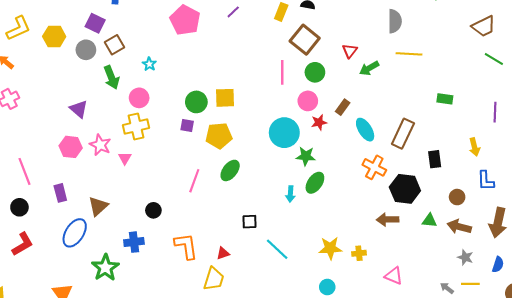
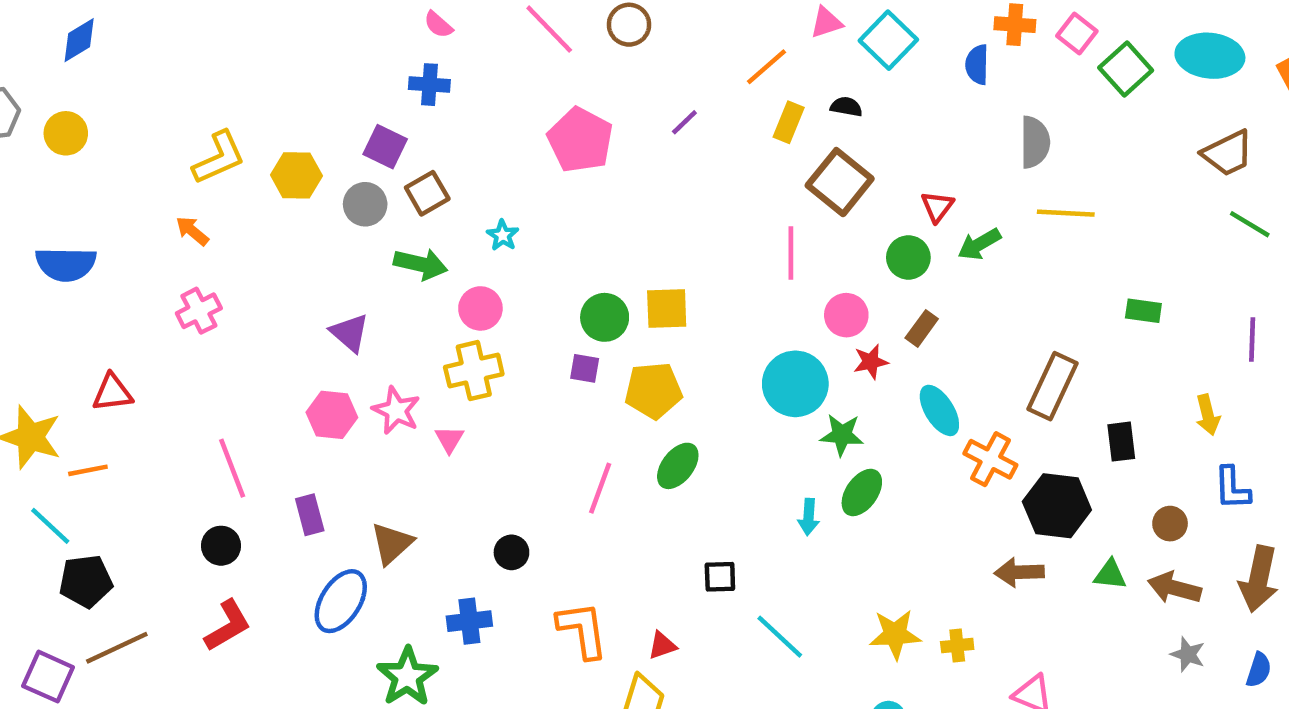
green circle: (315, 72) -> (908, 257), moved
green arrow: (111, 77) -> (421, 264), turned -55
cyan ellipse: (365, 130) -> (939, 410), moved

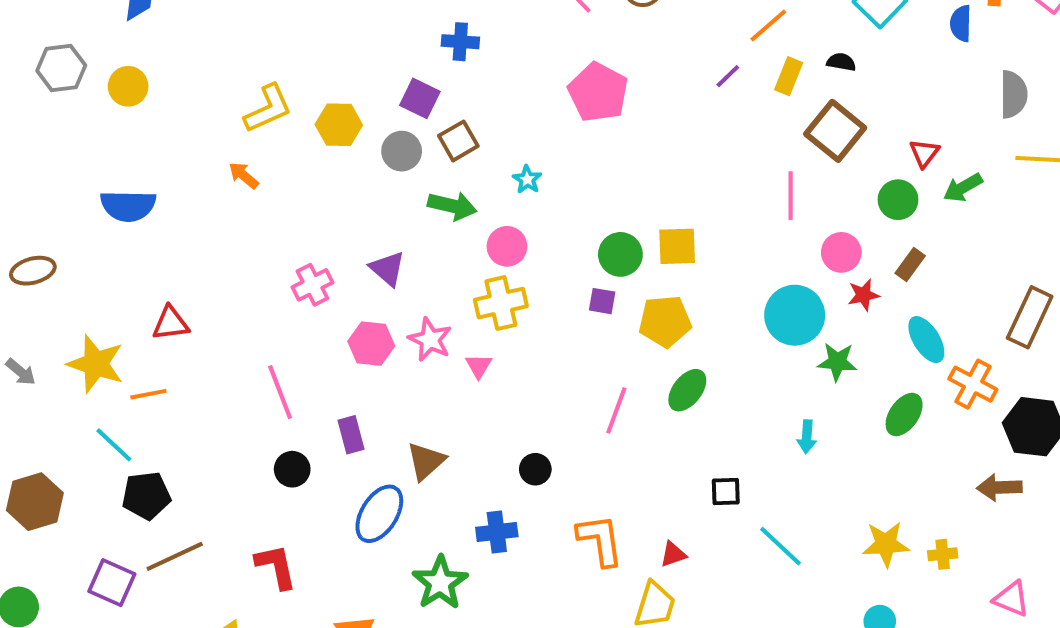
purple line: (684, 122) -> (728, 76), moved
pink cross: (199, 311) -> (312, 285), moved
green ellipse: (862, 493) -> (904, 414), moved
black circle: (221, 546) -> (292, 469), moved
red L-shape: (228, 626) -> (276, 566), moved, turned -72

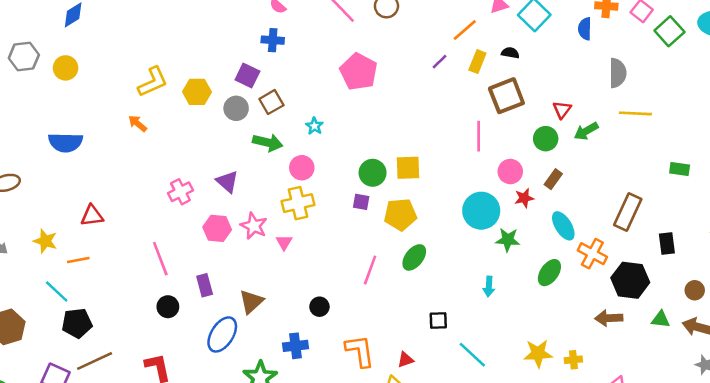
brown square: (835, 131) -> (506, 96), turned 30
yellow star: (96, 364) -> (45, 241), size x0.7

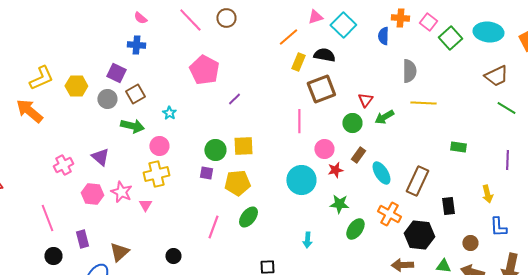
black semicircle: (510, 53) -> (324, 55), size x1.5
purple line: (440, 62) -> (234, 99), moved
orange arrow: (138, 124) -> (29, 111), size x1.8
cyan ellipse: (563, 226) -> (381, 173), moved
green star: (508, 240) -> (339, 204), moved

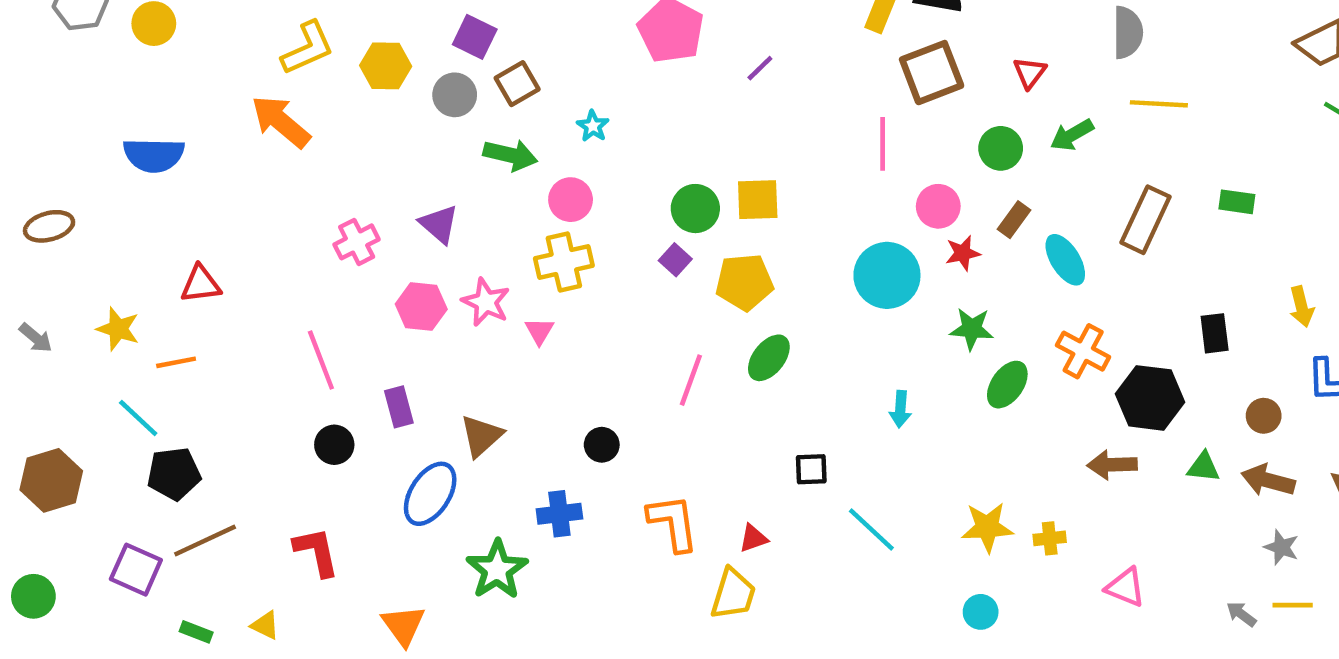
purple line: (234, 99) -> (760, 68), moved
red triangle: (365, 100) -> (1030, 73), moved
purple square: (206, 173) -> (675, 260), turned 32
brown rectangle: (417, 181) -> (1146, 220), moved

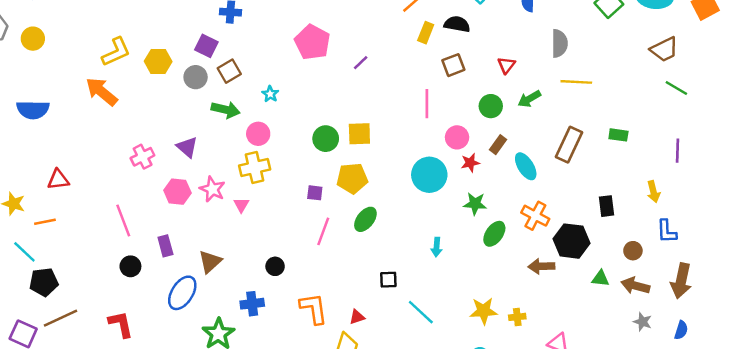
brown square: (932, 73) -> (453, 65), size x0.7
purple square: (675, 260) -> (315, 193), moved, turned -35
brown arrow: (1112, 465) -> (541, 266), moved

